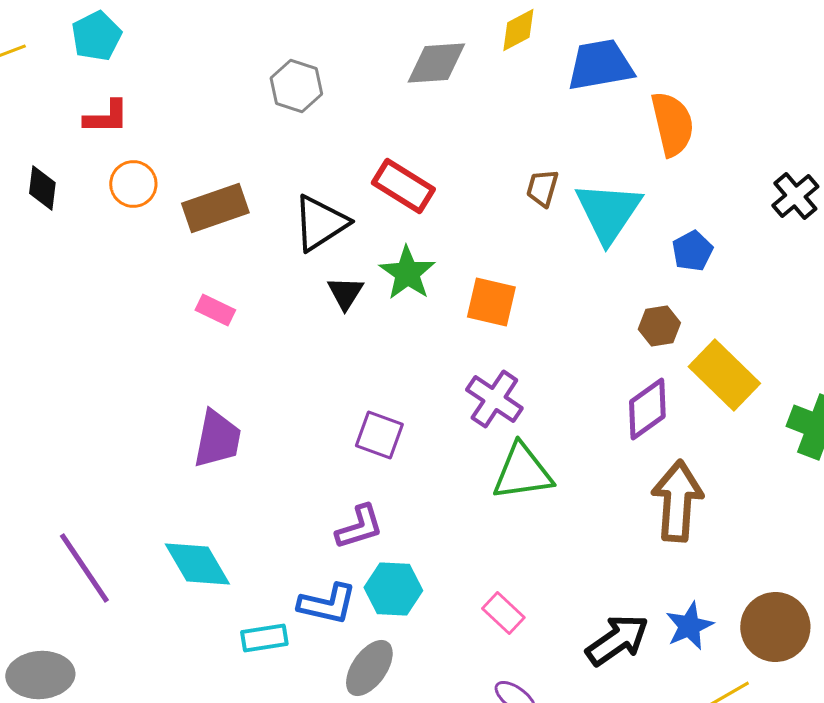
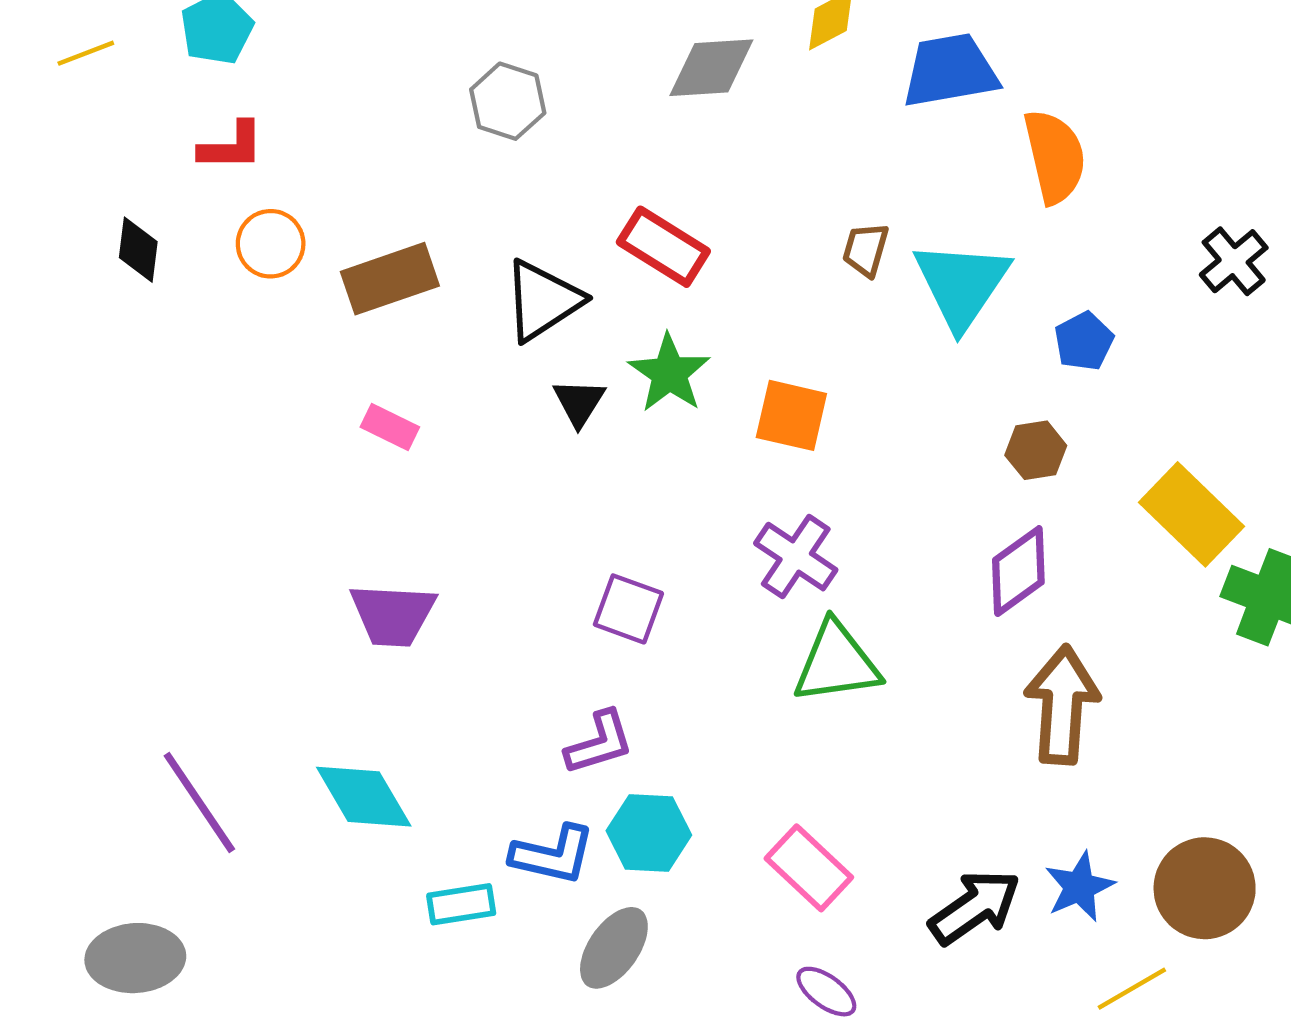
yellow rectangle: (724, 375) -> (1191, 514), moved
purple trapezoid: (217, 439) -> (393, 615), turned 82
pink rectangle: (503, 613) -> (809, 868), size x1.4

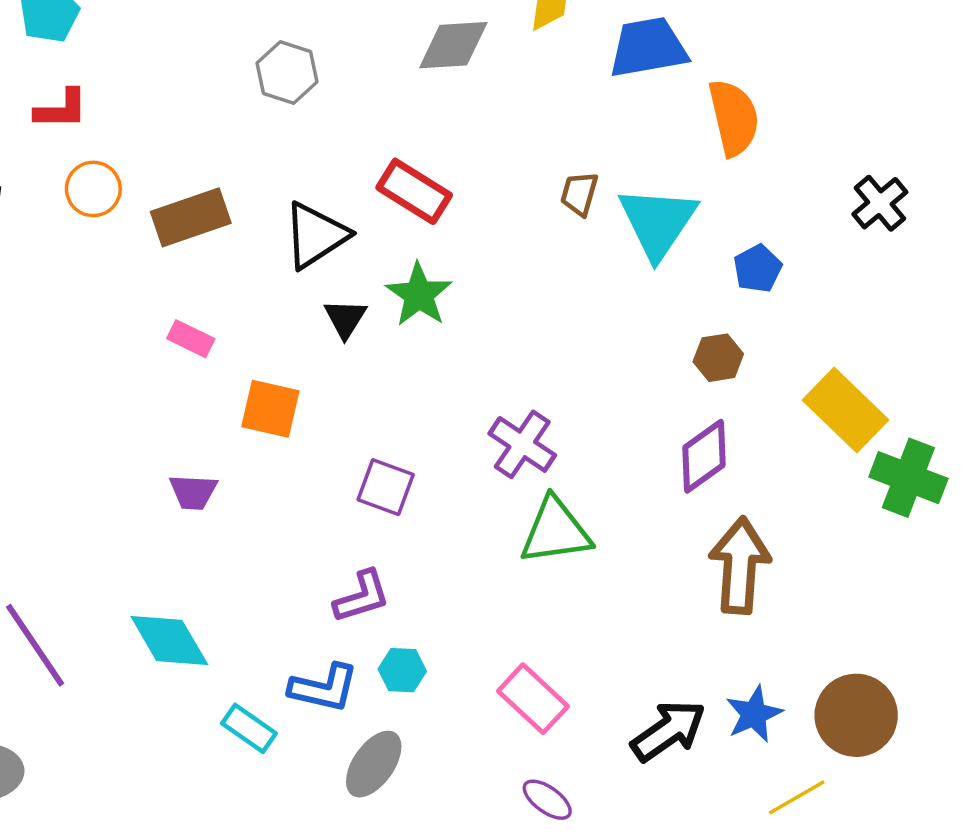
orange square: (791, 415) -> (270, 409), moved
purple trapezoid: (393, 615) -> (193, 492), size x0.7
cyan hexagon: (649, 833) -> (402, 670), size x0.7
cyan rectangle: (461, 904) -> (249, 728), turned 44

